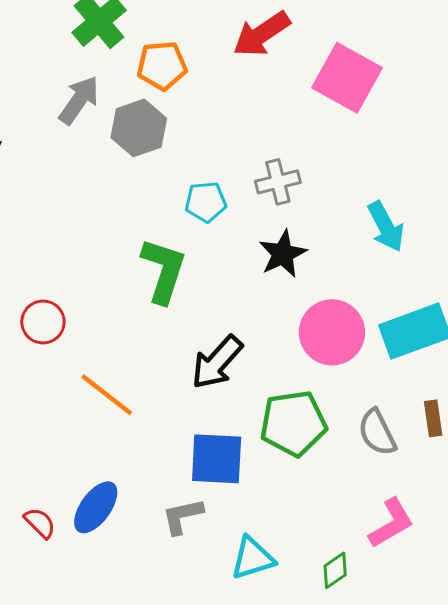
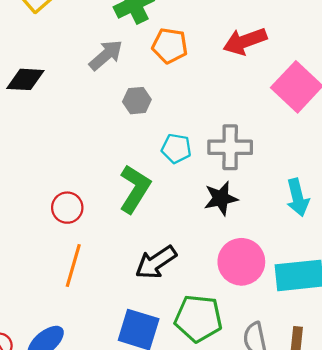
gray hexagon: (139, 128) -> (137, 101), moved, size x0.7
gray cross: (278, 182) -> (230, 147), size x1.4
red circle: (43, 322) -> (67, 208), moved
orange line: (107, 395) -> (73, 265), turned 54

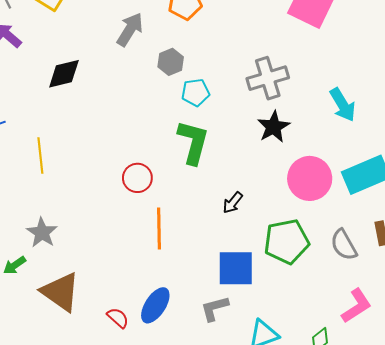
cyan pentagon: (176, 148) -> (195, 92), moved
black arrow: (156, 262) -> (233, 203), size x0.6

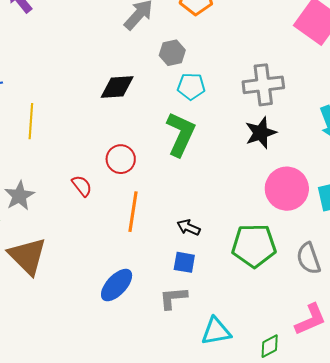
black diamond: (64, 74) -> (117, 87), moved
black arrow: (233, 203) -> (189, 227), moved, turned 65
blue square: (236, 268) -> (184, 262), moved, size x0.6
red semicircle: (118, 318) -> (82, 186), moved

